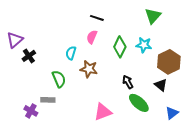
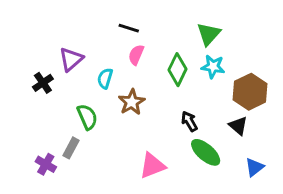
green triangle: (153, 16) -> (209, 34), moved
black line: (97, 18) -> (129, 28), moved
purple triangle: (15, 40) -> (71, 59), moved
brown star: (89, 69) -> (132, 102), turned 30
gray rectangle: (48, 100) -> (71, 148), turned -64

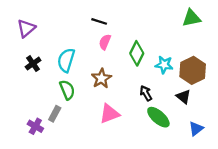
green triangle: (209, 34) -> (191, 18), moved, turned 36
purple triangle: (71, 59) -> (26, 28), moved
cyan star: (213, 67) -> (164, 65), moved
cyan semicircle: (105, 78) -> (66, 60), moved, size x1.5
pink triangle: (152, 166) -> (109, 114), moved

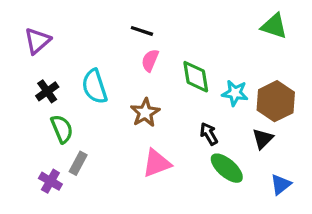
green triangle: (191, 18) -> (274, 26), turned 30
green diamond: (137, 53) -> (196, 77), turned -35
cyan semicircle: (66, 60) -> (95, 86), turned -35
green semicircle: (67, 90) -> (62, 129), moved
black triangle: (183, 97) -> (263, 139), turned 35

